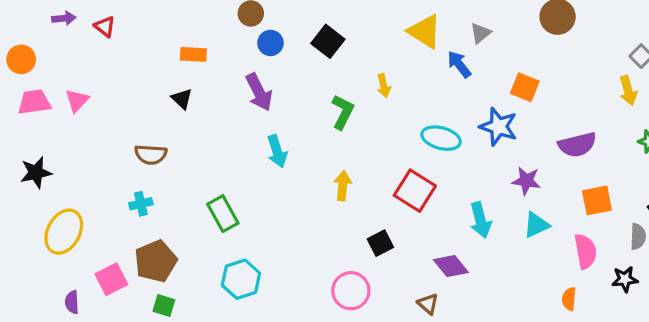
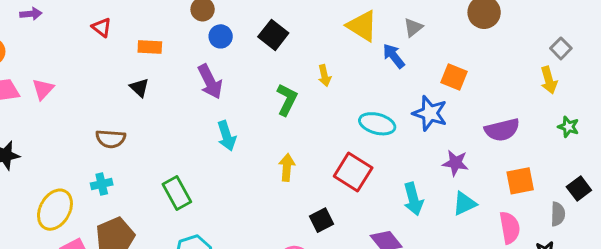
red triangle: (105, 27) -> (102, 27), moved
yellow ellipse: (64, 232) -> (55, 210), moved

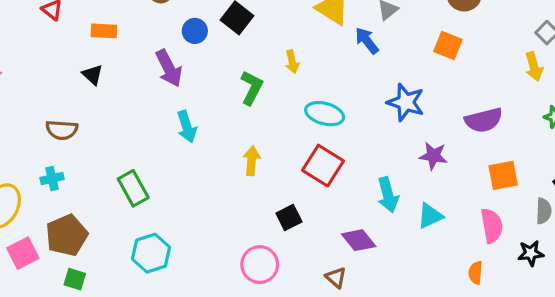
blue circle: (221, 36) -> (195, 31), moved
orange square: (454, 77) -> (448, 46), moved
cyan ellipse: (377, 124) -> (325, 114), moved
cyan triangle: (464, 204) -> (430, 216), moved

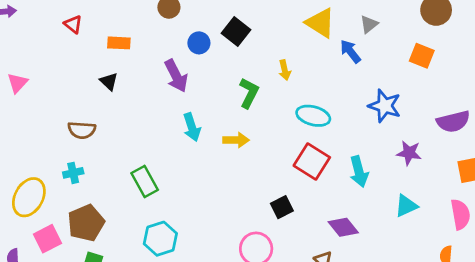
yellow arrow: (252, 161) -> (236, 140), moved, turned 85
cyan arrow: (388, 195) -> (359, 171), moved

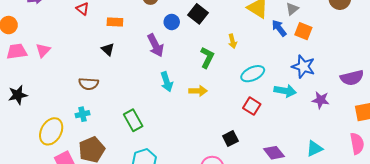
orange square: (422, 56) -> (303, 31), moved
cyan ellipse: (313, 116) -> (253, 74), turned -40
red square: (312, 161) -> (252, 106), size x0.7
cyan arrow: (359, 171) -> (285, 91), moved, turned -65
cyan triangle: (406, 206) -> (314, 149), moved

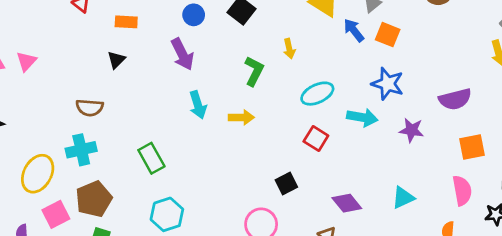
blue circle: (172, 22) -> (194, 15), moved
black triangle: (108, 49) -> (116, 60), turned 32
cyan cross: (83, 114) -> (81, 150), size x1.5

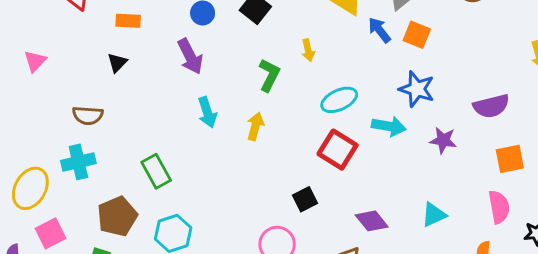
pink triangle: (26, 61) -> (35, 61), moved
yellow arrow: (241, 117) -> (255, 126), turned -75
red square: (316, 139) -> (338, 150), size x1.4
brown pentagon: (94, 199) -> (117, 216), moved

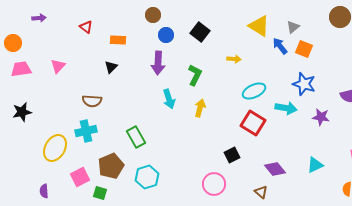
yellow arrow: (308, 50) -> (234, 59), turned -72
purple arrow: (190, 56) -> (158, 63), turned 30
green L-shape: (269, 75) -> (195, 75), moved
pink square: (51, 233) -> (80, 177), moved

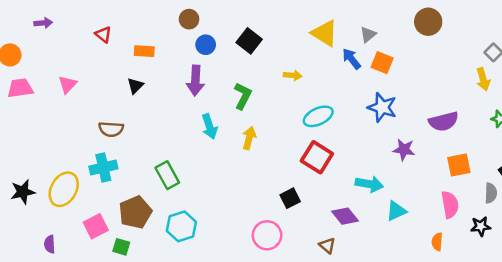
cyan arrow: (286, 108) -> (369, 184), moved
black star: (22, 112) -> (23, 192), moved

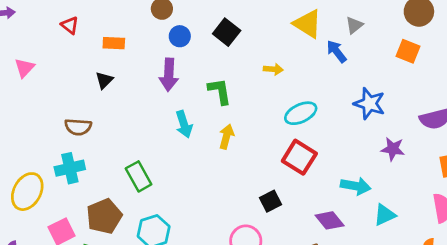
orange square: (382, 63) -> (408, 51), moved
pink triangle: (68, 84) -> (24, 68), moved
green L-shape: (243, 96) -> (220, 91), turned -36

